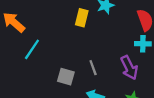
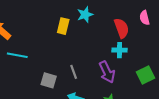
cyan line: (32, 49) -> (17, 55), turned 66

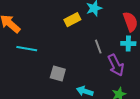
yellow rectangle: (63, 26) -> (72, 20), turned 49
gray line: (74, 72) -> (98, 47), moved

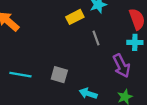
gray line: (98, 47) -> (96, 38), moved
cyan line: (27, 49) -> (20, 75), moved

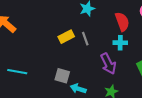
yellow rectangle: (75, 17) -> (66, 37), moved
gray square: (59, 75) -> (62, 76), moved

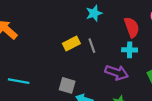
purple arrow: (108, 64) -> (117, 73), turned -45

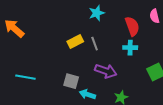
purple arrow: (117, 73) -> (106, 71), moved

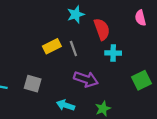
red semicircle: (132, 26) -> (102, 29), moved
gray square: (71, 81) -> (33, 84), moved

